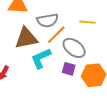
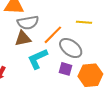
gray semicircle: (48, 20) -> (28, 23), moved
brown triangle: (26, 38) -> (23, 39), size x0.7

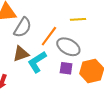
gray semicircle: (28, 23) -> (23, 27), turned -40
brown triangle: (23, 39) -> (21, 54), moved

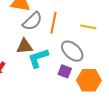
orange line: (49, 36) -> (53, 23), moved, turned -40

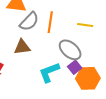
cyan L-shape: (38, 58) -> (49, 72), moved
purple square: (65, 71) -> (75, 67), moved, turned 32

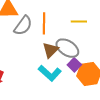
brown triangle: (22, 47) -> (50, 50), moved, turned -30
cyan L-shape: (49, 72) -> (50, 73), turned -110

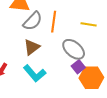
brown triangle: (50, 50) -> (32, 47), moved
cyan L-shape: (50, 73) -> (35, 73), moved

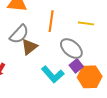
gray semicircle: (33, 21) -> (19, 34), moved
cyan L-shape: (35, 73) -> (53, 74), moved

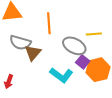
yellow line: (86, 23) -> (94, 34), moved
gray semicircle: (19, 34) -> (20, 43), turned 75

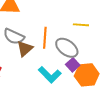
orange line: (49, 23) -> (45, 38), moved
yellow line: (94, 34) -> (81, 25), moved

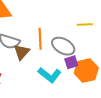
yellow line: (81, 25) -> (85, 24), moved
purple square: (73, 65) -> (71, 62), turned 32

